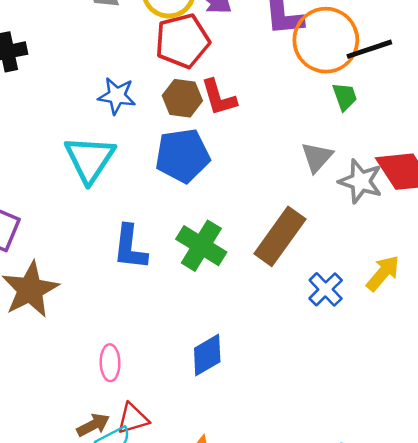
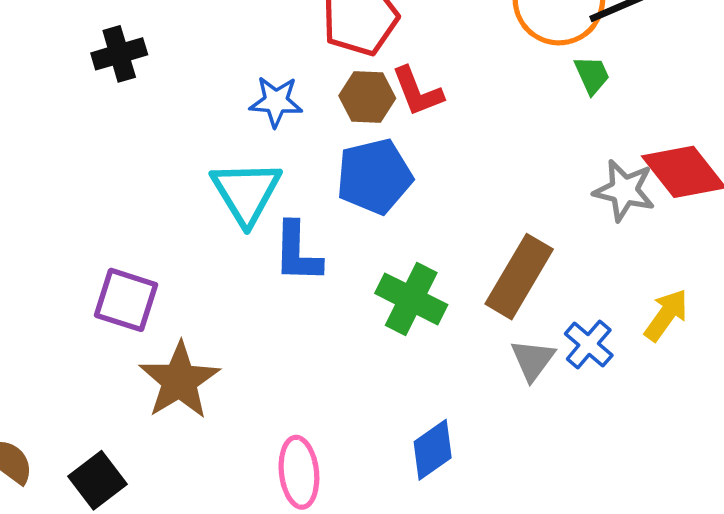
gray triangle: (317, 157) -> (533, 360), moved
blue L-shape: (130, 247) -> (297, 252), moved
pink ellipse: (110, 363) -> (299, 472), size x1.4

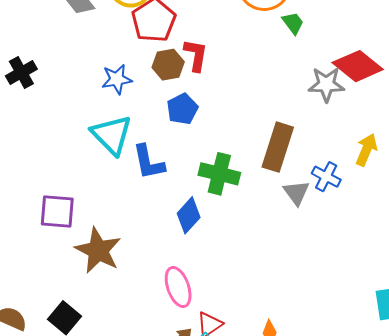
red L-shape: (417, 92) -> (196, 55), turned -136
blue pentagon: (374, 176) -> (182, 109), size x0.7
blue diamond: (433, 450) -> (189, 215), moved

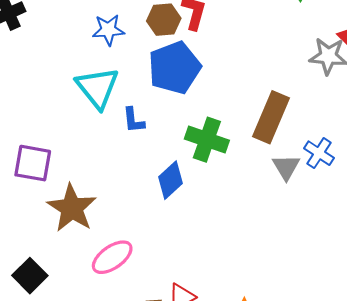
blue pentagon: (182, 109) -> (174, 68), size x1.6
blue L-shape: (149, 162) -> (134, 120), size x0.7
pink ellipse: (178, 287) -> (112, 257), moved, turned 69

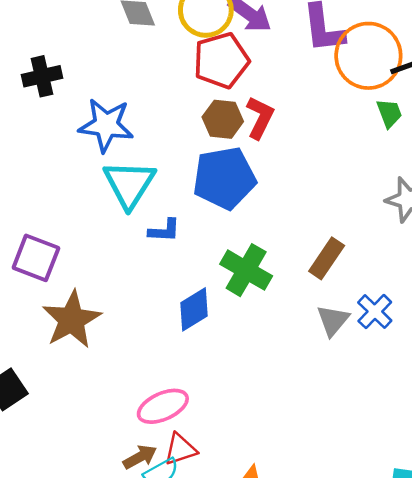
blue star: (108, 30) -> (106, 125), moved, size x1.4
brown rectangle: (271, 117) -> (327, 258), size x0.7
blue L-shape: (134, 120) -> (164, 231), turned -92
pink ellipse: (112, 257) -> (163, 406), moved

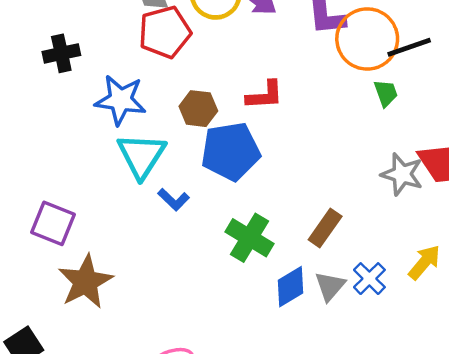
red pentagon: (221, 60) -> (165, 32), moved
red L-shape: (260, 117) -> (265, 95), turned 60
brown hexagon: (223, 119) -> (198, 109), moved
blue L-shape: (164, 231) -> (174, 200), turned 40
blue diamond: (194, 309) -> (291, 287), moved

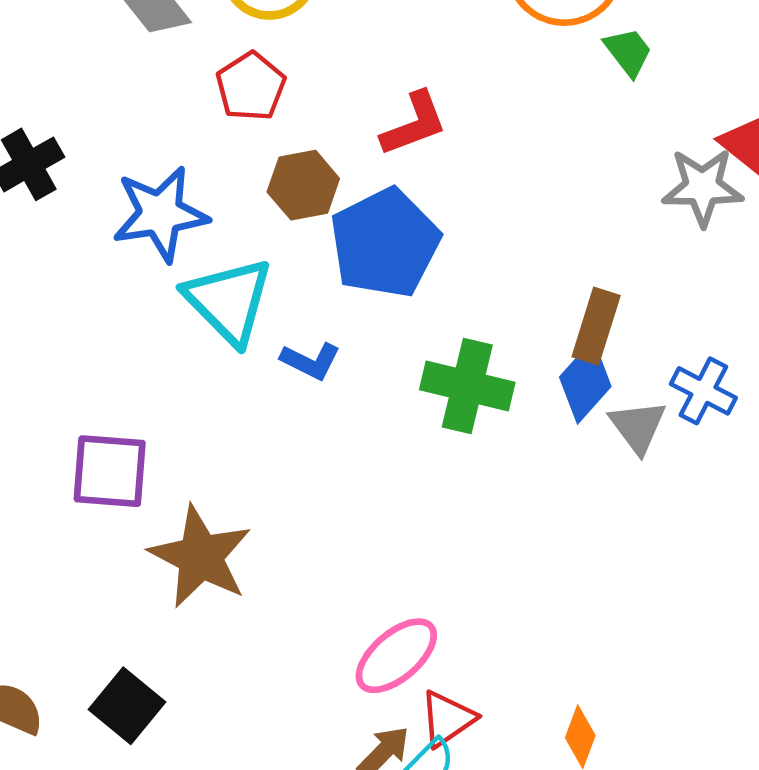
red pentagon: (165, 32) -> (251, 86), moved, size x0.7
blue diamond: (291, 287) -> (585, 382), moved

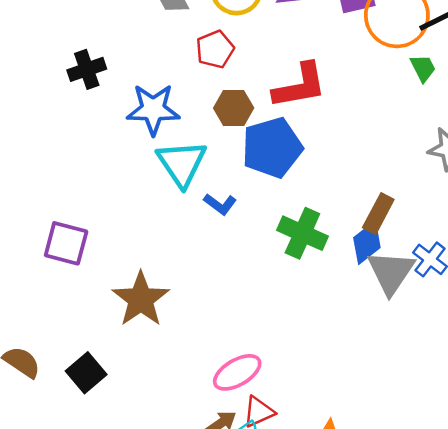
red L-shape: (414, 124) -> (300, 86), size x1.4
gray triangle: (638, 427) -> (391, 272), size x1.5
purple square: (110, 471) -> (66, 243), moved

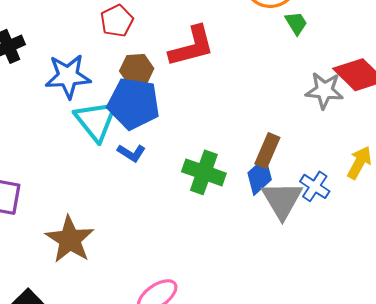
blue pentagon: (272, 148) -> (134, 104), moved, turned 30

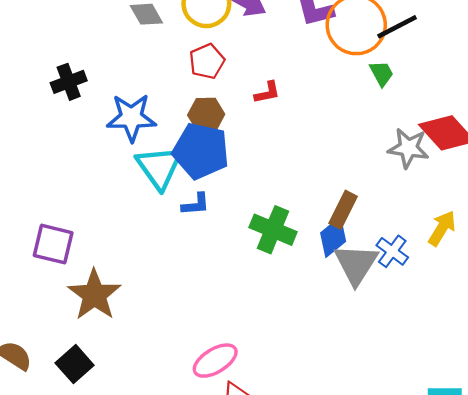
red pentagon: (117, 21) -> (207, 61), moved
red L-shape: (192, 46) -> (267, 93), size x0.5
blue L-shape: (131, 153) -> (196, 204), turned -40
brown star: (70, 240) -> (94, 295), moved

